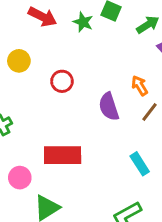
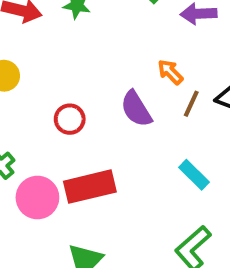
red circle: (62, 81) -> (70, 119), moved
pink circle: (20, 178) -> (37, 198), moved, size x1.4

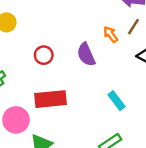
brown line: (191, 104) -> (133, 27), moved
pink circle: (37, 198) -> (16, 120), moved

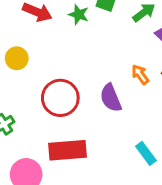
red circle: (44, 55) -> (60, 98), size x1.6

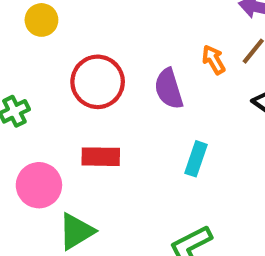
red rectangle: (68, 150) -> (101, 157), size x0.7
cyan rectangle: (146, 153) -> (196, 159), moved, turned 50

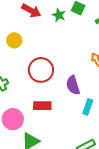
purple semicircle: (169, 89) -> (73, 85), moved

